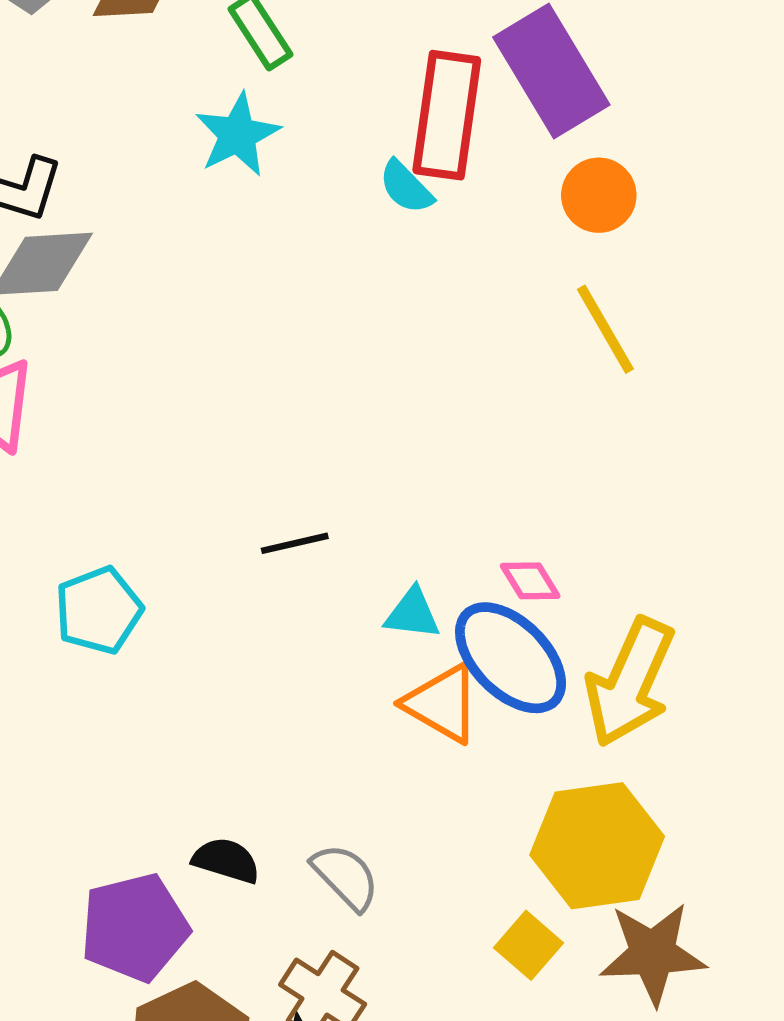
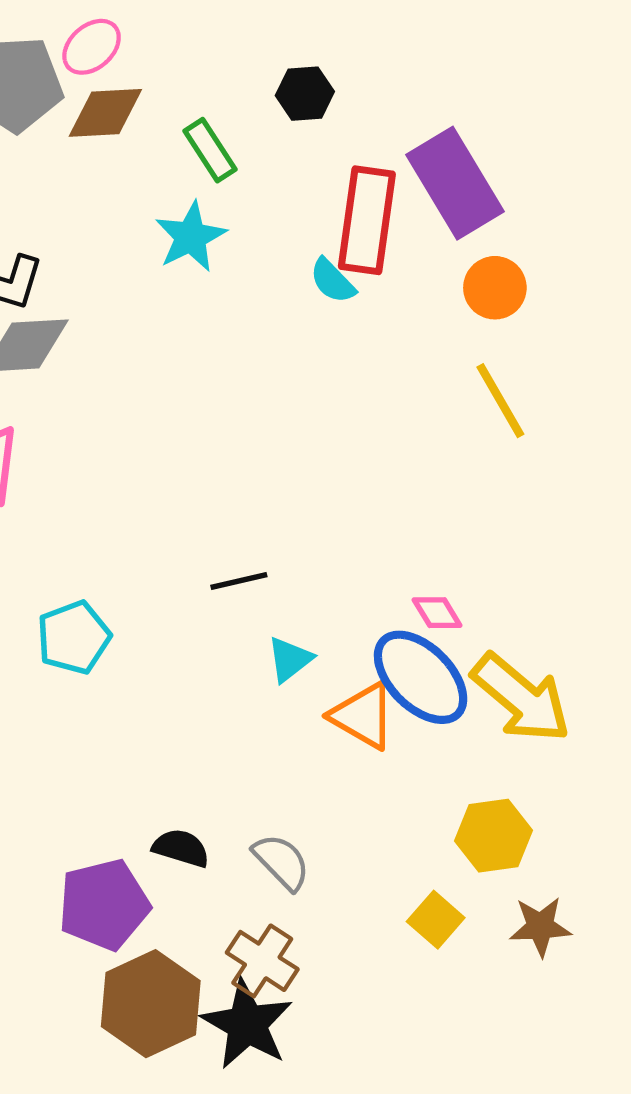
cyan triangle: (412, 614) -> (290, 659), moved, turned -45
yellow arrow: (630, 682) -> (521, 698), turned -74
yellow hexagon: (597, 846) -> (494, 836), size x0.7
brown star: (653, 954) -> (540, 927), size x0.7

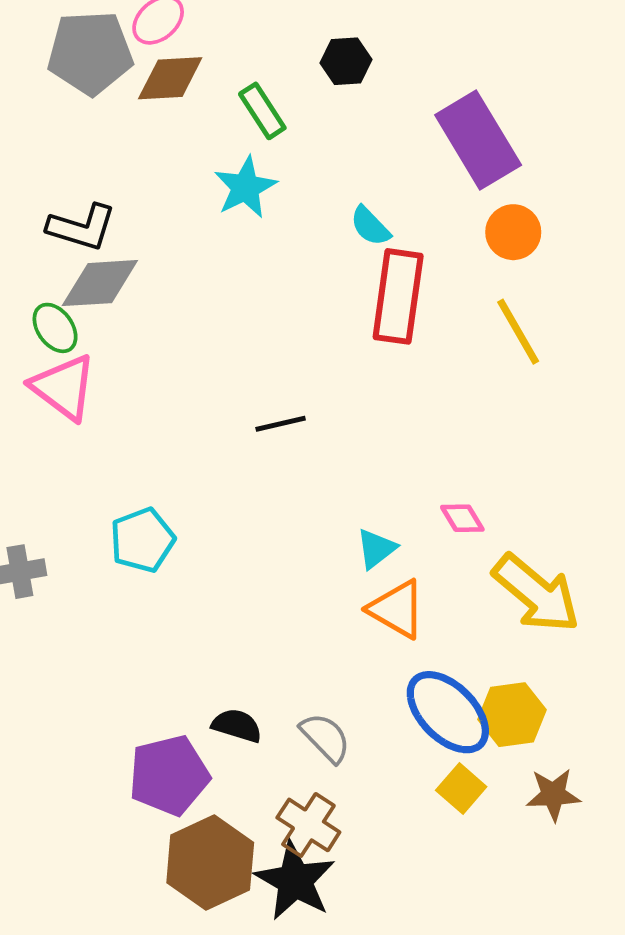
red rectangle: (367, 220) -> (398, 296), moved
black line: (239, 581) -> (281, 424), moved
cyan triangle: (290, 659) -> (376, 549), moved
blue ellipse: (421, 677) -> (448, 712), moved

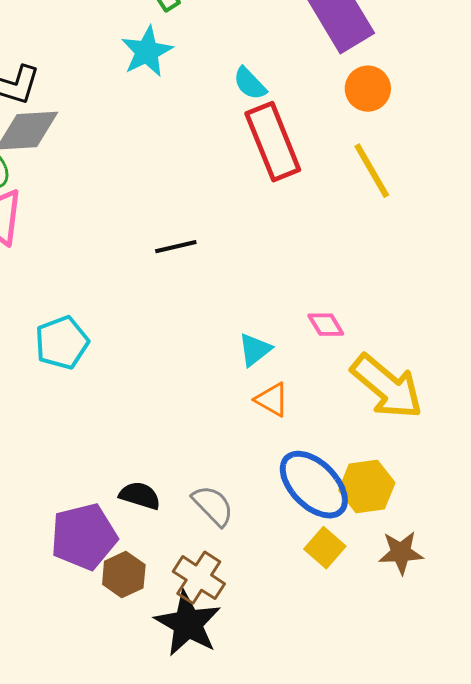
red rectangle: (398, 296) -> (273, 142), turned -30
orange triangle: (397, 609) -> (272, 400), size x0.7
brown hexagon: (210, 863) -> (124, 575), moved, size x0.6

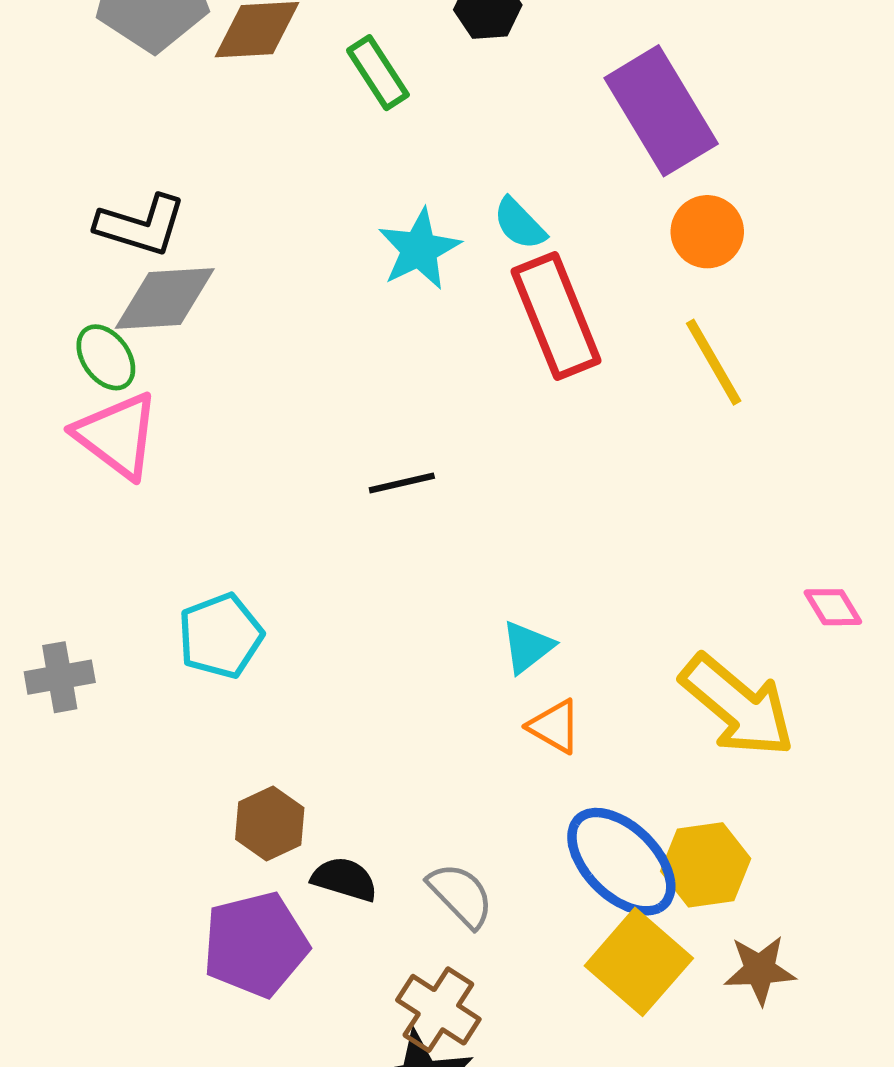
cyan star: (147, 52) -> (419, 249), moved
pink diamond: (326, 325) -> (833, 607), moved
yellow square: (325, 548) -> (639, 962), size x1.6
brown hexagon: (124, 575) -> (270, 824), moved

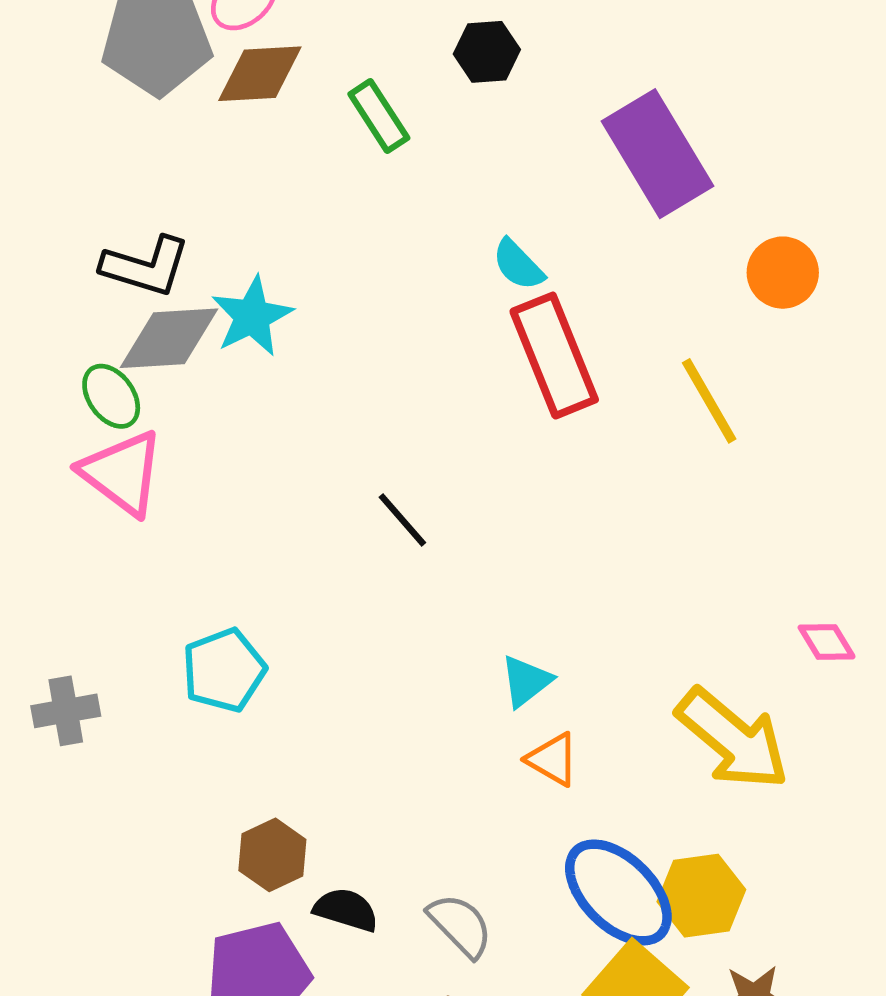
orange circle: (707, 232) -> (783, 273), moved
cyan star: (419, 249) -> (252, 316), moved
black line: (402, 483) -> (402, 520), turned 62

